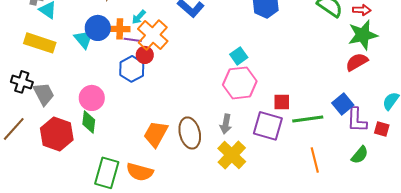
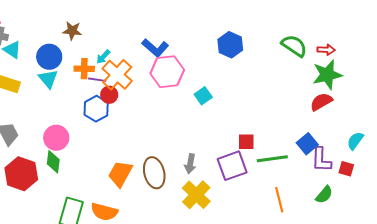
blue circle: (98, 28) -> (49, 57), moved
pink hexagon: (240, 83) -> (167, 72), moved
purple square: (268, 126) -> (232, 166), turned -36

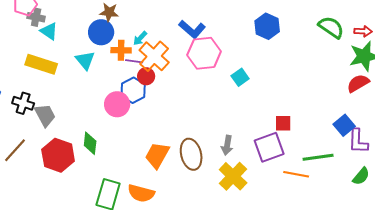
blue circle: (49, 57) -> (101, 32), moved
pink circle: (56, 138) -> (117, 104), moved
green line: (272, 159) -> (318, 157), moved
orange line: (279, 200) -> (296, 174), moved, turned -65

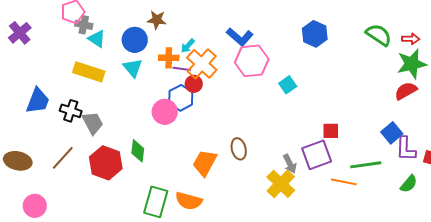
blue circle: (101, 32) -> (135, 40), moved
gray arrow: (227, 145) -> (290, 164), moved, turned -36
brown ellipse: (191, 154) -> (239, 149), moved, size x0.7

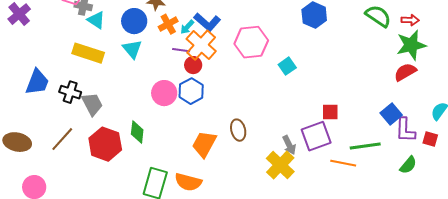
blue L-shape: (240, 37) -> (207, 22), moved
orange cross: (169, 58) -> (168, 24), moved, turned -30
blue hexagon: (181, 98) -> (191, 91), moved

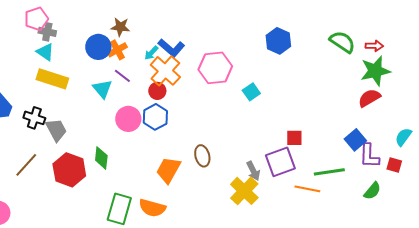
cyan triangle: (96, 20) -> (45, 52), moved
orange cross: (168, 24) -> (117, 50), moved
cyan triangle: (132, 49) -> (102, 89), moved
purple line: (181, 50) -> (122, 76), moved, turned 30

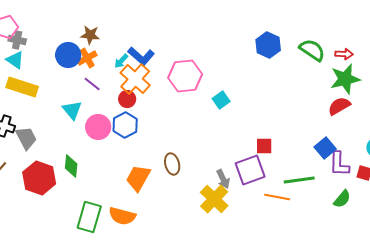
blue hexagon: (278, 41) -> (268, 45), moved
cyan triangle: (102, 89) -> (72, 110), moved

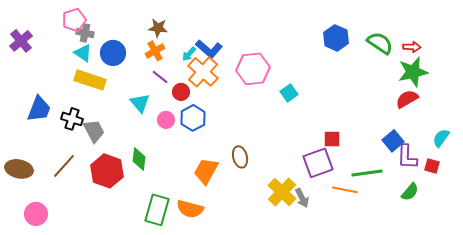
blue circle: (68, 55) -> (113, 53), moved
red circle: (127, 99) -> (181, 92), moved
pink circle: (98, 127) -> (166, 120), size x0.7
gray arrow: (223, 179) -> (302, 198), moved

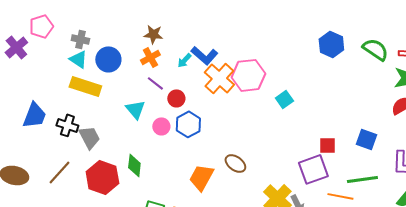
pink pentagon: (74, 20) -> (41, 26), moved
orange cross: (203, 72) -> (219, 78), moved
blue square: (393, 141) -> (366, 139), moved, turned -30
brown ellipse: (240, 157) -> (235, 163), turned -40

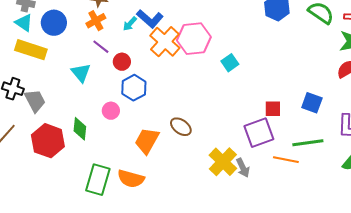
pink circle: (161, 126) -> (111, 111), moved

